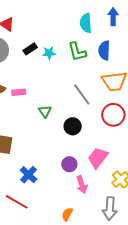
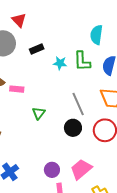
cyan star: (49, 53) -> (60, 63), moved
black circle: (73, 126) -> (73, 128), moved

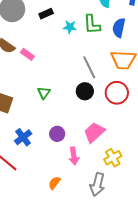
pink rectangle: (17, 89) -> (27, 54), turned 32
green triangle: (39, 113) -> (44, 93), moved
purple circle: (52, 170) -> (57, 134), moved

